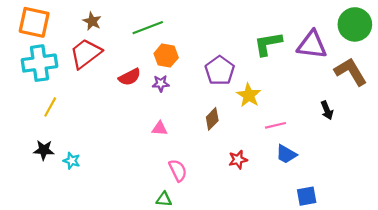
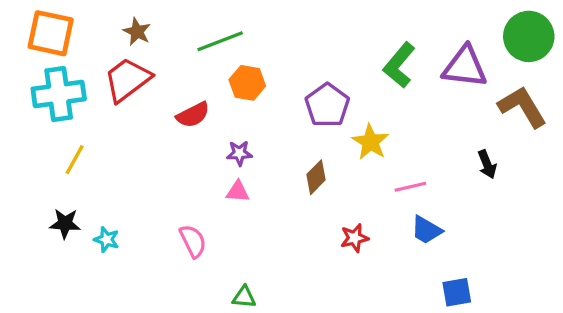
green L-shape: (268, 44) -> (399, 65), turned -40
purple star: (161, 83) -> (239, 153), moved
pink semicircle: (178, 170) -> (193, 241), moved

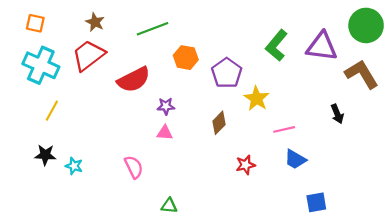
orange square: (51, 33) -> (35, 23), size x0.6
orange hexagon: (247, 83) -> (186, 58), moved
cyan cross: (59, 94) -> (41, 65), turned 32
red semicircle: (193, 115) -> (134, 80), size x1.4

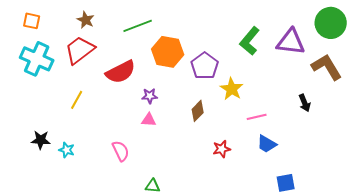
orange hexagon: (186, 58) -> (168, 52), size x1.4
yellow line: (52, 111) -> (77, 100), moved

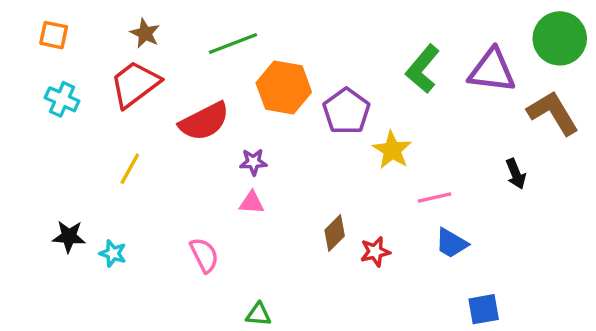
cyan cross: (37, 59) -> (62, 99), size x0.6
brown diamond: (198, 111) -> (335, 233), moved

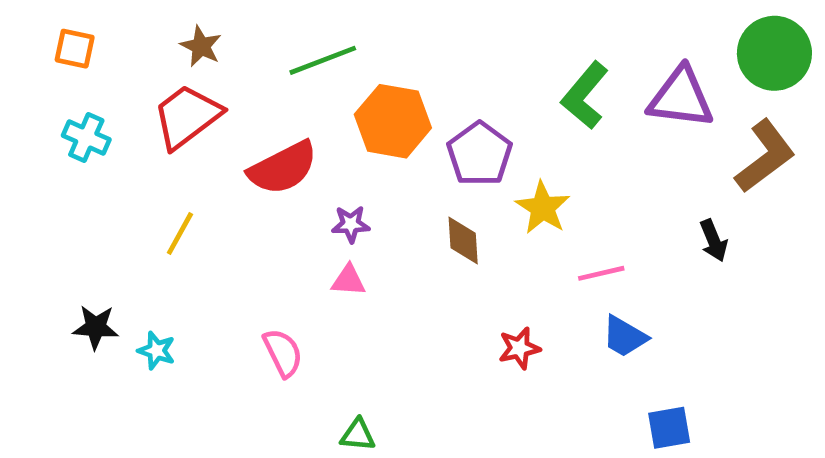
brown L-shape: (553, 113) -> (765, 156), turned 84
brown diamond: (335, 233) -> (463, 241), moved, turned -48

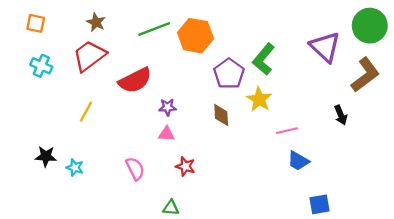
green L-shape: (585, 95) -> (264, 59), moved
purple triangle: (681, 98) -> (325, 47), turned 36
orange hexagon: (393, 121) -> (195, 36), moved
red star: (519, 348) -> (185, 166), moved, turned 30

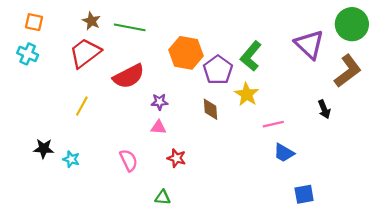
green line: (154, 29) -> (130, 27), moved, turned 32
orange hexagon: (195, 36) -> (186, 53), moved
cyan cross: (41, 66) -> (28, 54), moved

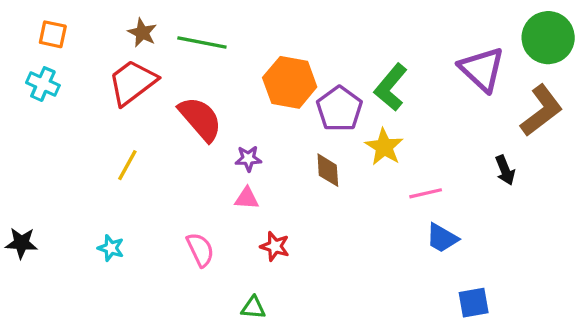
red semicircle: (129, 76) -> (200, 119), turned -104
black star: (44, 149) -> (21, 243), moved

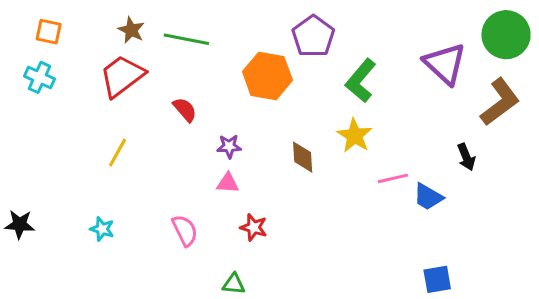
purple pentagon: (339, 109) -> (313, 36), moved
red semicircle: (200, 119) -> (185, 110), size x0.6
blue trapezoid: (442, 238) -> (428, 197), moved

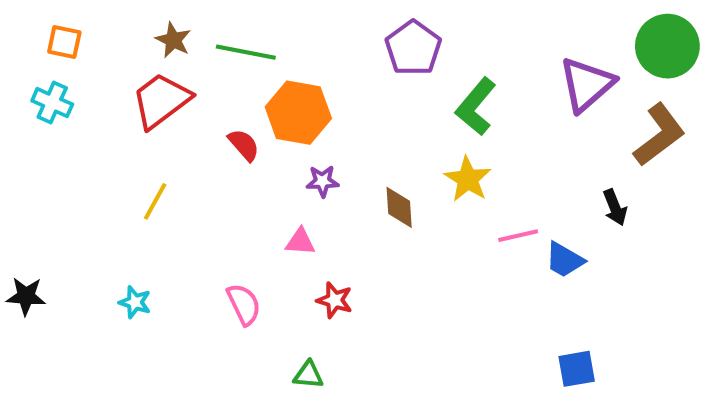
purple triangle: (445, 64) -> (587, 84), turned 36
orange hexagon: (267, 76) -> (298, 113), moved
purple star: (229, 146) -> (322, 181), moved

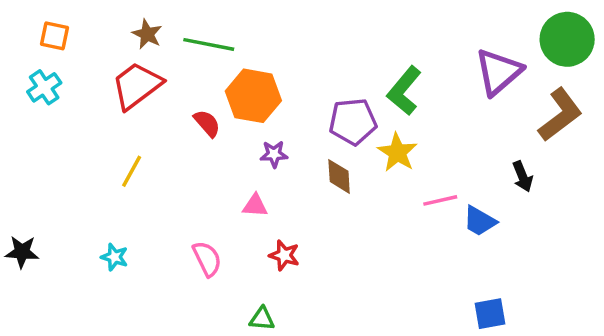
purple pentagon: (413, 48) -> (353, 122), moved, turned 30
cyan cross: (52, 103) -> (44, 87), turned 32

